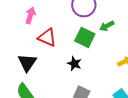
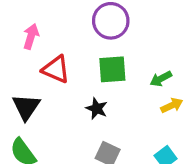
green arrow: (107, 26) -> (161, 79), moved
green square: (85, 37) -> (112, 69), turned -30

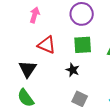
pink arrow: (31, 36) -> (35, 15), moved

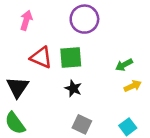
green square: (83, 45) -> (71, 57), moved

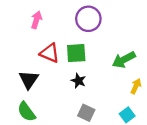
green arrow: (124, 65) -> (124, 60), size x1.5
yellow arrow: (133, 86) -> (136, 86), moved, turned -40

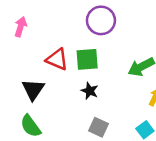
pink arrow: (36, 20) -> (21, 27), moved

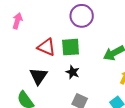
black triangle: (33, 90) -> (38, 76), moved

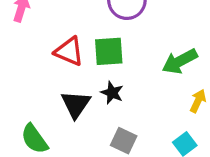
black triangle: (38, 76) -> (76, 104), moved

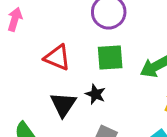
green square: (109, 51) -> (110, 58), moved

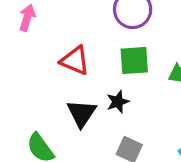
black star: (95, 94) -> (118, 102), turned 30

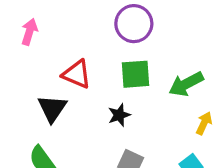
black triangle: (82, 113) -> (52, 108), moved

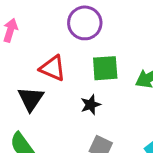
purple circle: (134, 24) -> (85, 23), moved

